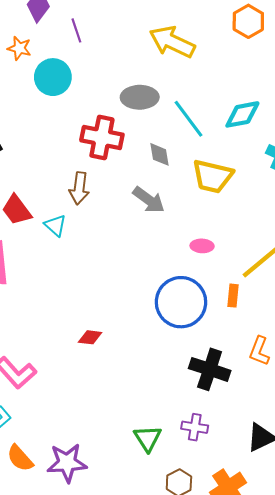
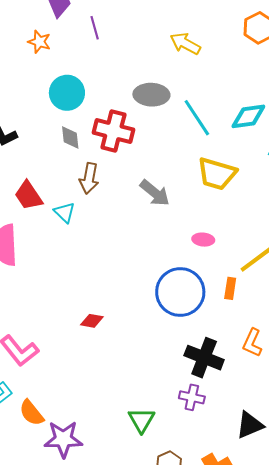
yellow arrow: (172, 42) -> (185, 44), size x0.7
cyan circle: (53, 77) -> (67, 93), moved
gray diamond: (160, 154) -> (70, 138), moved
purple cross: (195, 427) -> (192, 397), moved
orange semicircle: (20, 458) -> (31, 413), moved

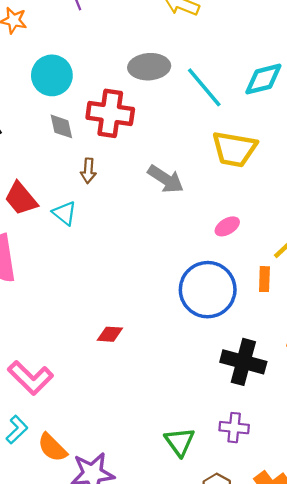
brown arrow: (89, 178) -> (88, 171), size x0.7
pink ellipse: (203, 240) -> (227, 226), turned -30
purple cross: (192, 397) -> (234, 428), moved

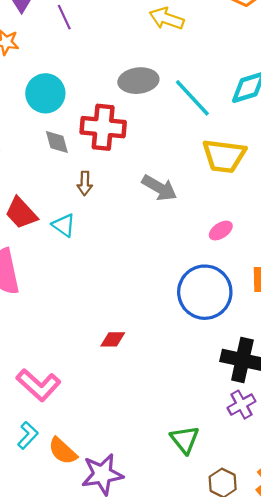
purple cross: (234, 428) -> (241, 405), moved, turned -32

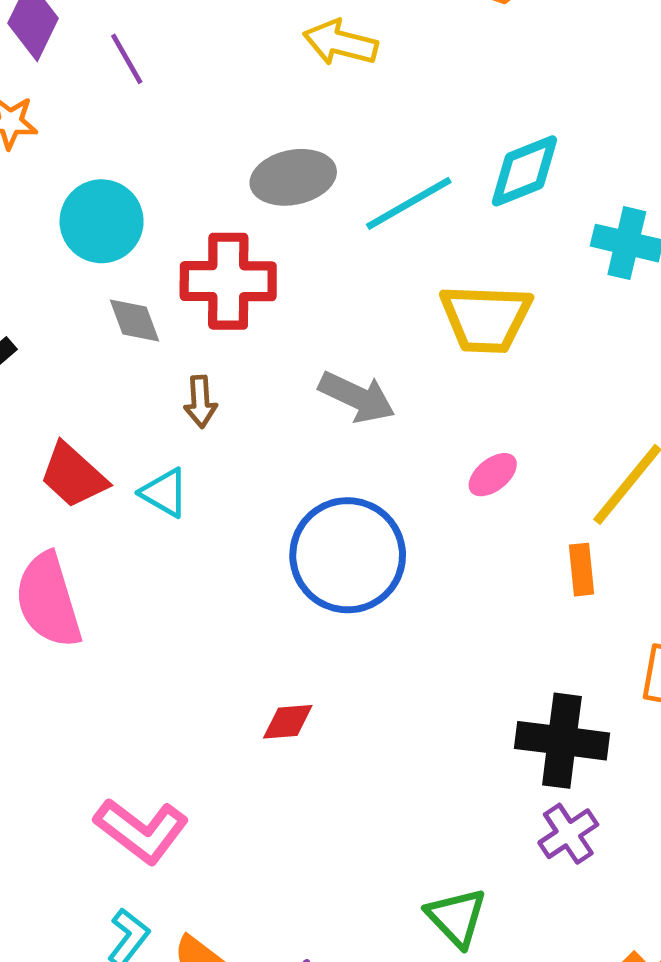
cyan line: (192, 98) -> (409, 203), turned -72
blue circle: (205, 292) -> (348, 555), moved

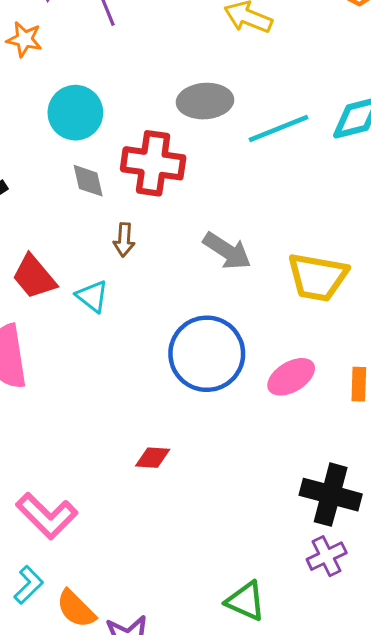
yellow trapezoid: (486, 318) -> (318, 277), moved
pink ellipse: (493, 475) -> (291, 377), moved, size x1.4
green triangle: (456, 917) -> (246, 601), turned -30

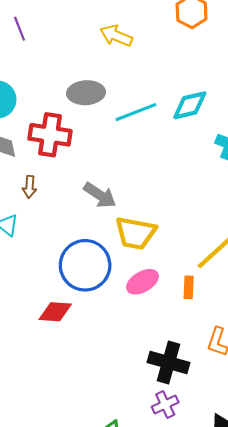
yellow trapezoid: (318, 277) -> (136, 233), moved
red diamond: (153, 458) -> (55, 312), moved, size x1.4

